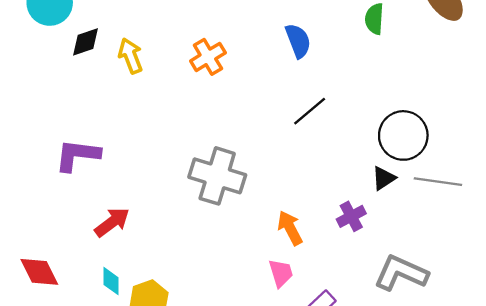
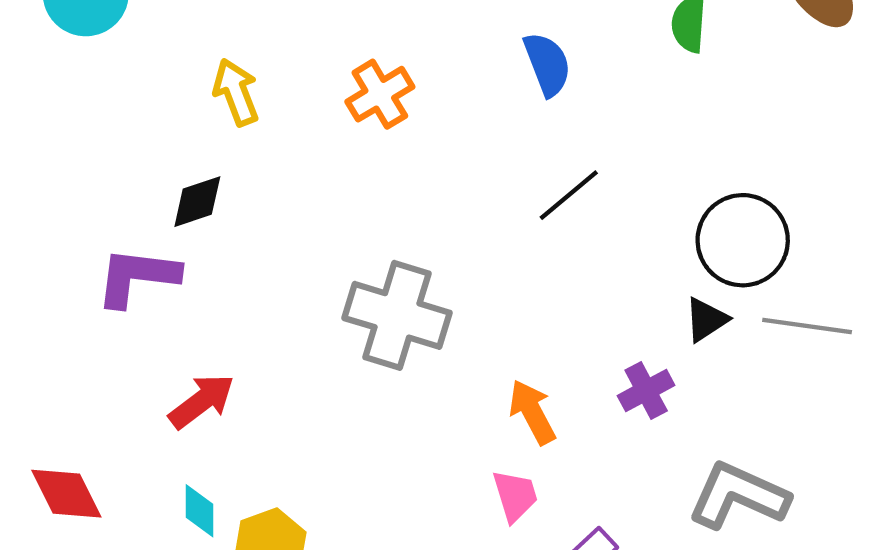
black diamond: (86, 42) -> (197, 202), moved

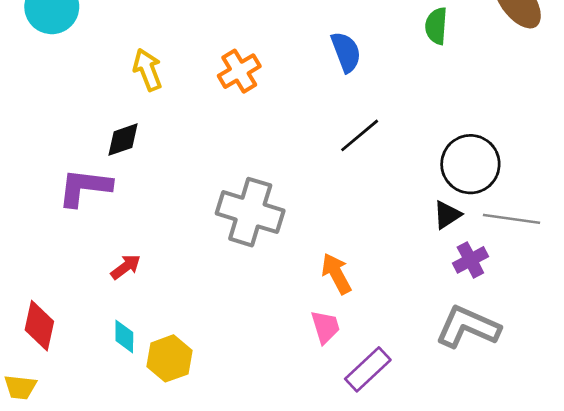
purple cross: (646, 391) -> (470, 260), moved
red arrow: (202, 401) -> (126, 267), size x0.7
red diamond: (66, 494) -> (39, 326), turned 39

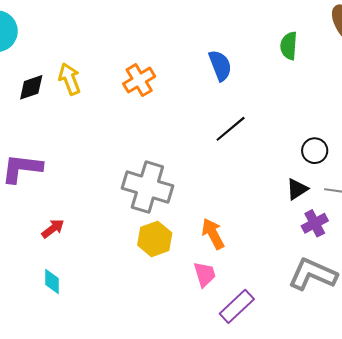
black diamond: (123, 140) -> (31, 87), moved
black circle: (470, 164) -> (315, 151), size x0.6
yellow hexagon: (169, 358) -> (155, 239), moved

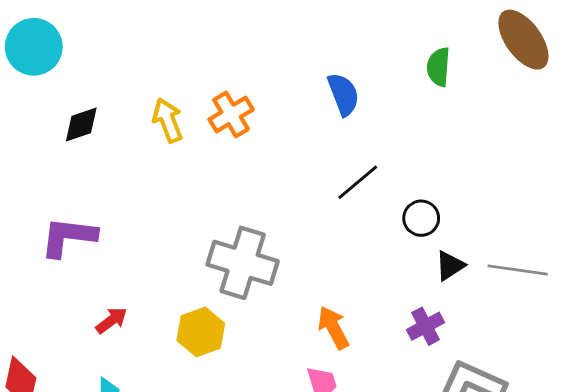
yellow arrow: (70, 79) -> (168, 120), moved
black circle: (315, 151) -> (421, 218), moved
purple cross: (315, 223) -> (425, 326), moved
yellow hexagon: (155, 239) -> (201, 332), moved

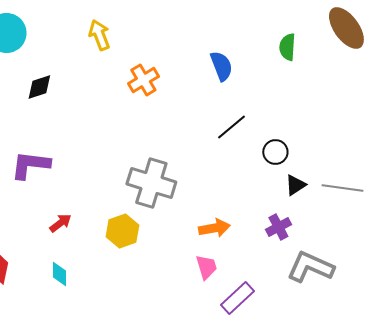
yellow arrow: (168, 120) -> (99, 35), moved
orange arrow: (333, 328) -> (214, 228), turned 108

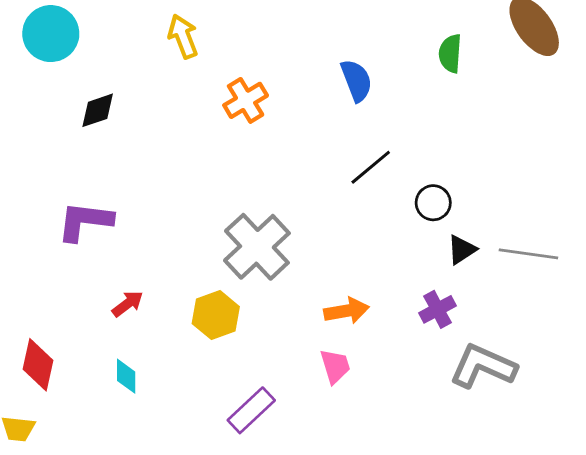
gray cross: (151, 183) -> (257, 247), turned 30
purple rectangle: (237, 298) -> (251, 410), moved

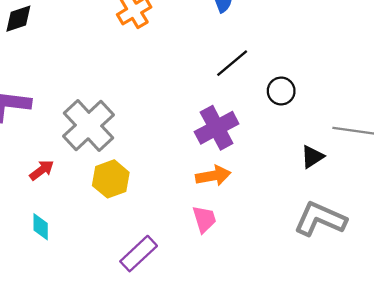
gray cross: (257, 247) -> (88, 126), moved
black triangle: (462, 250) -> (312, 157), moved
purple cross: (437, 309) -> (217, 128), moved, size x1.5

